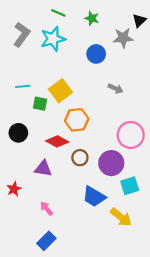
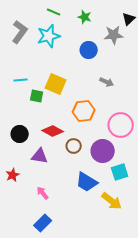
yellow square: (60, 91) -> (56, 84), turned -30
orange hexagon: (77, 120) -> (84, 111), moved
black circle: (18, 133) -> (20, 134), moved

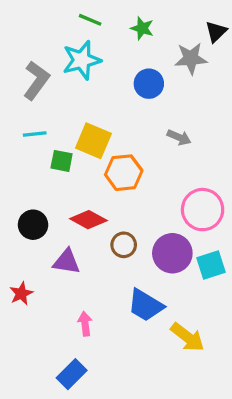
gray L-shape: (20, 32) -> (36, 80), moved
orange hexagon: (84, 111) -> (124, 173), moved
cyan square: (120, 172) -> (211, 265), moved
pink arrow: (43, 193) -> (85, 324), moved, turned 32

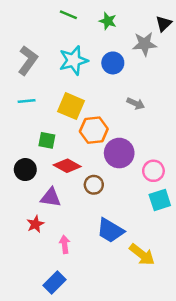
cyan star: (82, 60) -> (73, 60), moved
green square: (62, 161) -> (47, 140), moved
pink circle: (203, 210) -> (153, 171), moved, size x0.7
purple circle: (172, 253) -> (119, 153), moved
red star: (21, 294) -> (35, 224), moved

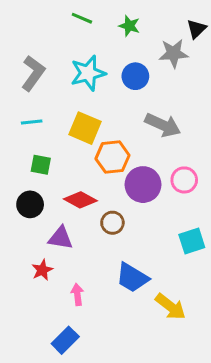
gray arrow: (136, 104) -> (163, 125), size x1.6
green square: (47, 140) -> (41, 165), moved
pink circle: (153, 171) -> (184, 180), moved

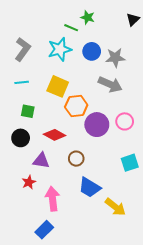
green line: (82, 18) -> (71, 28), moved
gray star: (174, 53) -> (115, 58), moved
brown circle: (112, 223) -> (76, 159), moved
pink arrow: (77, 294) -> (53, 199), size x1.6

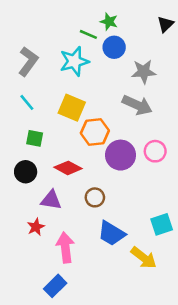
blue circle: (92, 51) -> (114, 47), moved
cyan line: (22, 82) -> (27, 102), turned 56
cyan square: (130, 163) -> (162, 224), moved

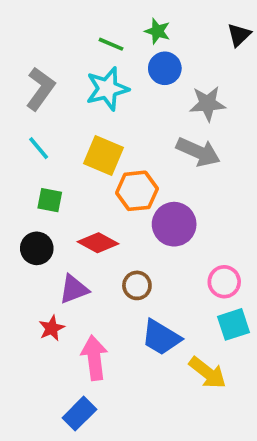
green line: (88, 34) -> (111, 44), moved
pink circle: (155, 151) -> (224, 282), moved
purple triangle: (51, 200) -> (74, 289), turned -30

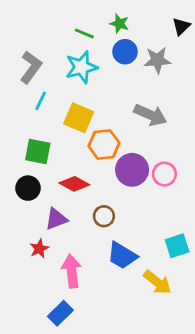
gray star: (208, 104) -> (157, 60), moved
cyan line: (39, 148) -> (41, 101), moved, turned 66
green square: (50, 200) -> (38, 152), size x1.4
pink circle: (224, 282) -> (164, 174), moved

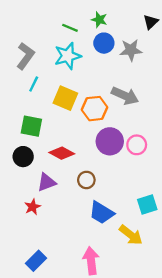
orange hexagon: (104, 145) -> (95, 109), moved
pink arrow: (72, 271) -> (91, 261), moved
blue rectangle: (60, 313) -> (36, 261), moved

